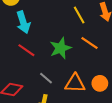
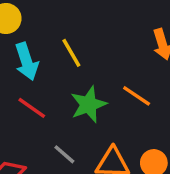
yellow line: (79, 15) -> (71, 53), moved

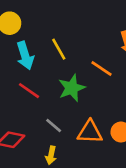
orange line: (137, 96) -> (102, 69), moved

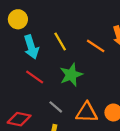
orange line: (102, 69) -> (96, 46), moved

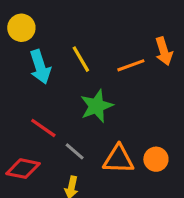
orange line: (96, 46) -> (131, 65), turned -54
red line: (35, 77) -> (43, 128), moved

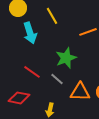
yellow line: (81, 59) -> (52, 16), moved
gray line: (75, 151) -> (57, 79), moved

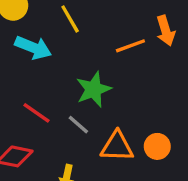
cyan arrow: (30, 33) -> (33, 47), turned -50

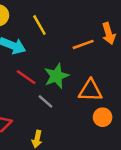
red line: (37, 113) -> (26, 77), moved
orange triangle: (117, 146) -> (90, 91), moved

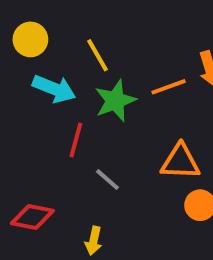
green star: (56, 76) -> (115, 101), moved
red line: (26, 77) -> (76, 140), turned 70

